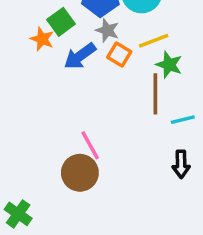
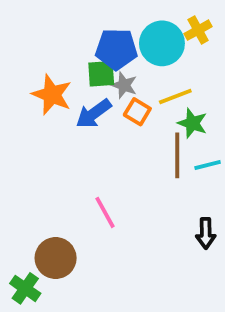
green square: (61, 22) -> (101, 74), moved, turned 32
orange star: (42, 39) -> (52, 95), size x1.5
cyan line: (183, 120) -> (208, 165), moved
brown circle: (80, 173) -> (56, 258), moved

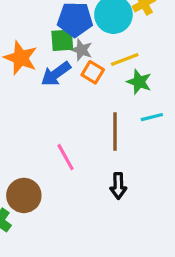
brown line: (177, 155) -> (115, 131), moved
black arrow: (206, 233) -> (118, 186), moved

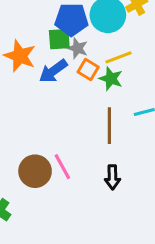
green star: (139, 82) -> (111, 79), moved
pink line: (65, 157) -> (62, 167), moved
brown circle: (24, 195) -> (35, 171), moved

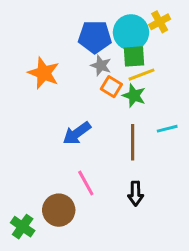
green square: (59, 39) -> (134, 56), moved
blue arrow: (53, 71) -> (77, 133), moved
brown circle: (35, 171) -> (59, 210), moved

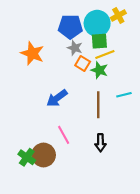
green cross: (23, 227) -> (27, 157), moved

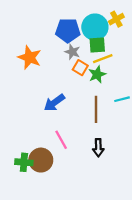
green star: (99, 70) -> (97, 74), turned 30
green cross: (27, 157) -> (24, 162), turned -30

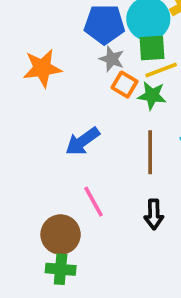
orange star: (30, 57) -> (42, 68), turned -30
green star: (97, 74) -> (152, 96), turned 30
green cross: (24, 162) -> (61, 269), moved

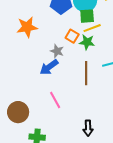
gray star: (112, 59) -> (57, 51), moved
black arrow: (154, 214) -> (88, 128), moved
brown circle: (61, 234) -> (18, 112), moved

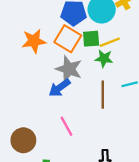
green square: (87, 16) -> (91, 39), moved
orange square: (72, 36) -> (68, 39), moved, size x1.6
gray star: (57, 51) -> (69, 69), size x1.6

